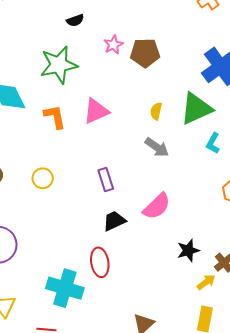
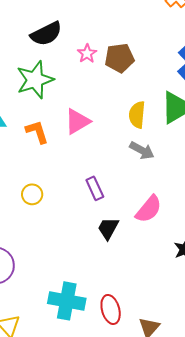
black semicircle: (75, 20) -> (46, 34), size x1.8
yellow semicircle: (156, 111) -> (137, 115), size x1.5
black trapezoid: (114, 221) -> (108, 228), turned -30
red ellipse: (100, 262) -> (111, 309), moved

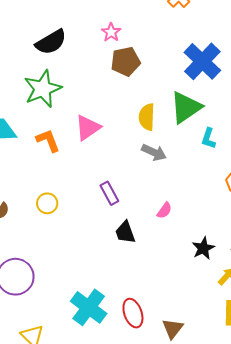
pink star: (87, 54) -> (111, 32), moved
pink semicircle: (149, 209) -> (164, 210), size x0.6
black trapezoid: (108, 228) -> (125, 232), turned -45
cyan cross: (67, 301) -> (89, 307), turned 30

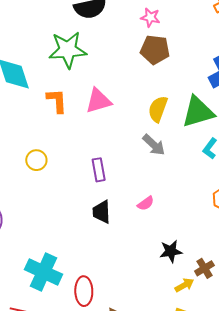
pink star: (111, 32) -> (150, 17), turned 30
cyan cross: (89, 307) -> (43, 272), turned -30

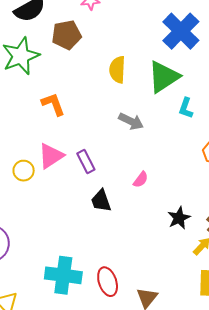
brown pentagon: (155, 50) -> (66, 35), moved
orange L-shape: (57, 101) -> (53, 104), moved
pink triangle: (98, 101) -> (51, 156), moved
yellow semicircle: (158, 109) -> (117, 70), moved

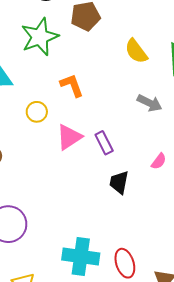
yellow semicircle: (117, 70) -> (136, 51), turned -40
yellow circle: (24, 171) -> (37, 112), moved
black trapezoid: (101, 201) -> (119, 182), turned 30

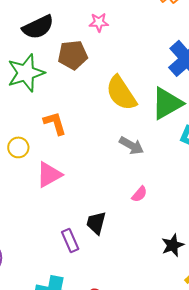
yellow semicircle: (136, 51) -> (121, 93), size x1.4
purple rectangle: (104, 143) -> (70, 240), moved
pink semicircle: (159, 161) -> (139, 194), moved

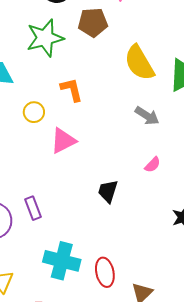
purple rectangle: (70, 240) -> (33, 208), moved

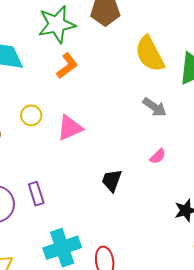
orange L-shape: (72, 90) -> (67, 66), moved, turned 64
yellow circle: (34, 112) -> (31, 115), moved
cyan cross: (62, 261) -> (62, 248), turned -36

